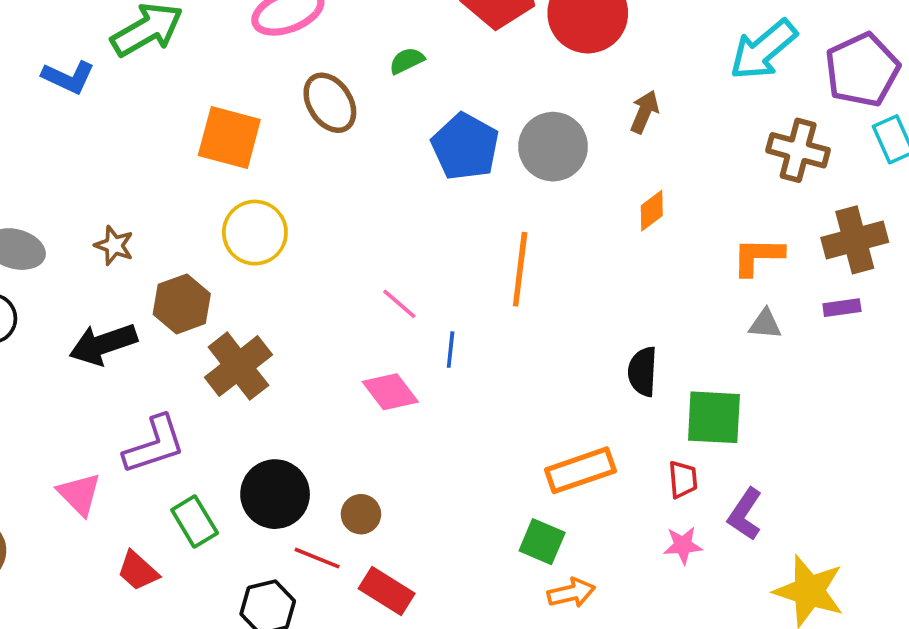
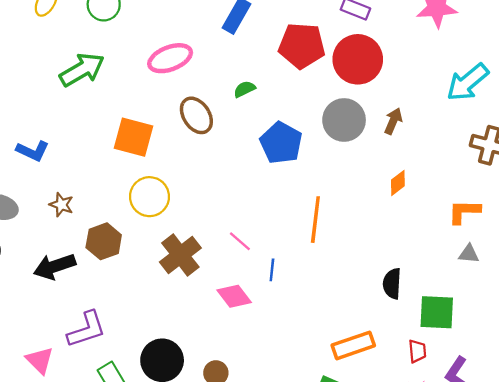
blue L-shape: (68, 77) -> (33, 151), moved
gray circle: (553, 147) -> (344, 120), moved
brown cross: (238, 366) -> (180, 255), moved

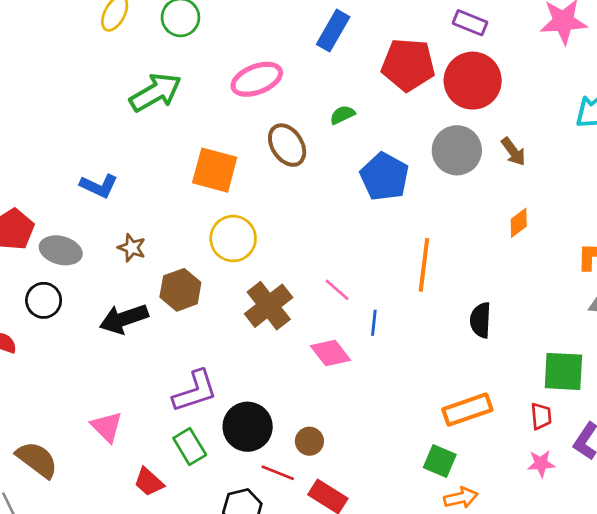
brown arrow: (393, 121) -> (513, 152), turned 120
black semicircle: (392, 284) -> (481, 320), moved
purple L-shape: (87, 329) -> (195, 391), moved

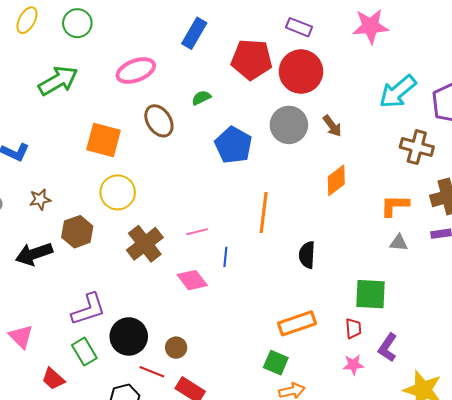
orange diamond: (519, 223) -> (336, 180), size x1.4
brown star: (132, 248) -> (40, 199), turned -30
pink line: (337, 290) -> (197, 232), turned -55

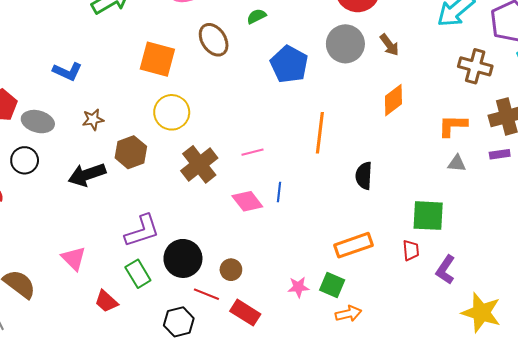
blue line: (225, 257) -> (279, 192), moved
pink star: (353, 365) -> (298, 287), moved

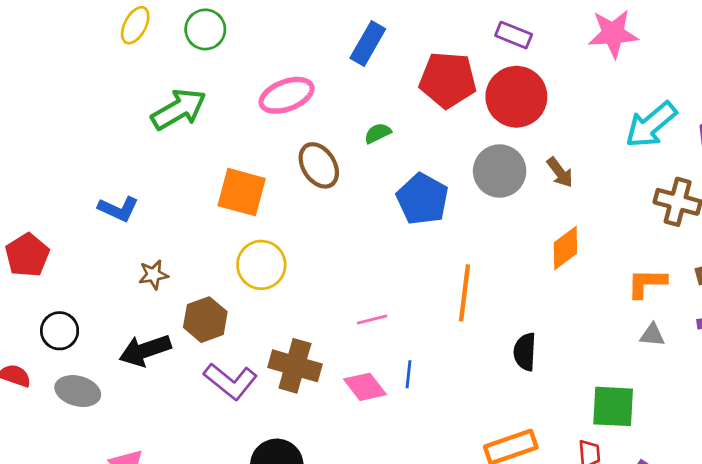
gray ellipse: (38, 122) -> (78, 391), moved
brown cross: (199, 164) -> (295, 366), moved, turned -36
purple L-shape: (142, 231) -> (230, 381), moved, turned 57

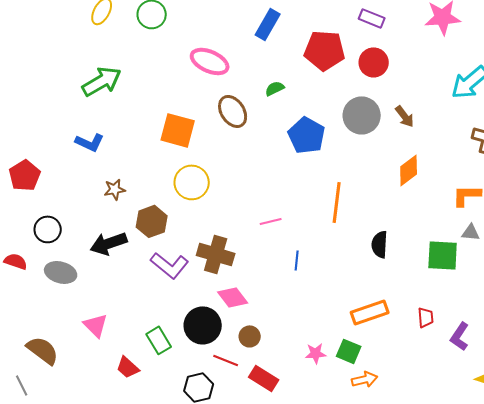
pink ellipse: (287, 95) -> (210, 61), turned 45
red circle: (516, 97) -> (374, 62), size x0.7
green arrow: (179, 109) -> (102, 81), moved
pink diamond: (365, 387) -> (233, 297), moved
green square: (613, 406) -> (443, 255), moved

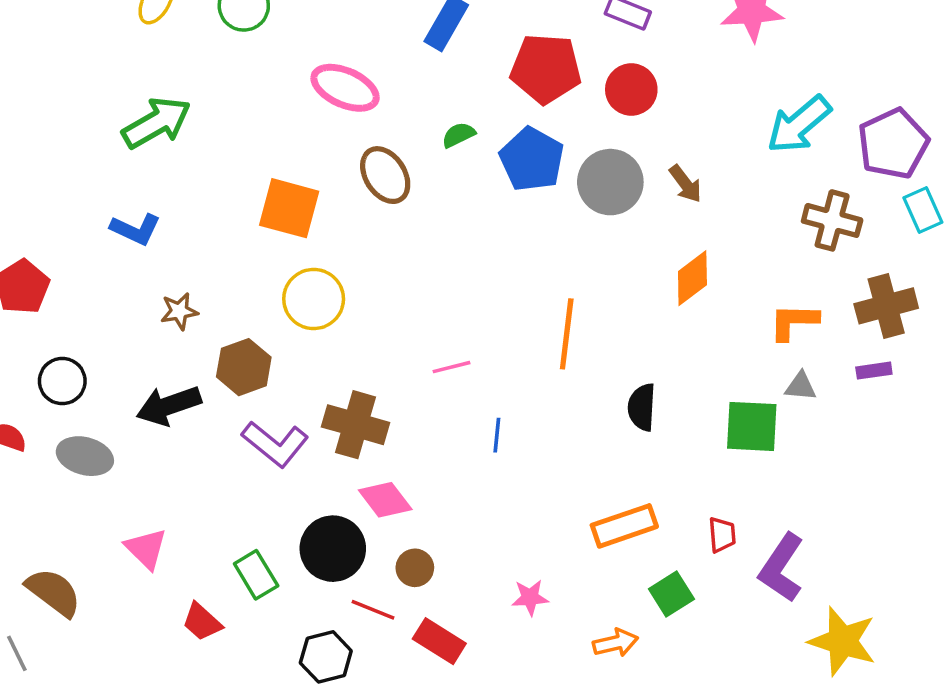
blue pentagon: (307, 135) -> (532, 159), moved
purple L-shape: (460, 336) -> (781, 568), size x1.4
green square: (349, 351) -> (671, 594), moved, turned 35

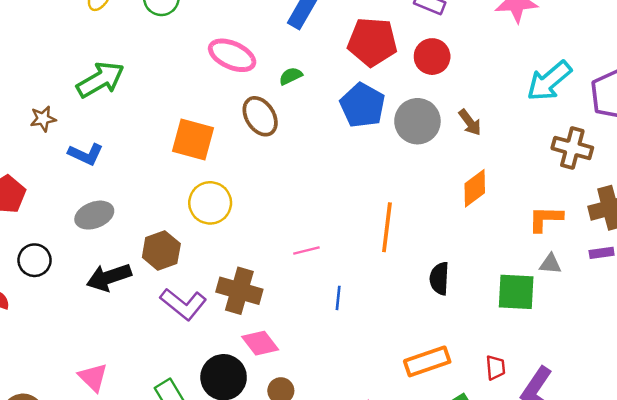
green semicircle: (459, 135) -> (291, 76), moved
brown star: (179, 311) -> (43, 119), moved
gray ellipse: (85, 456) -> (94, 215), moved, turned -36

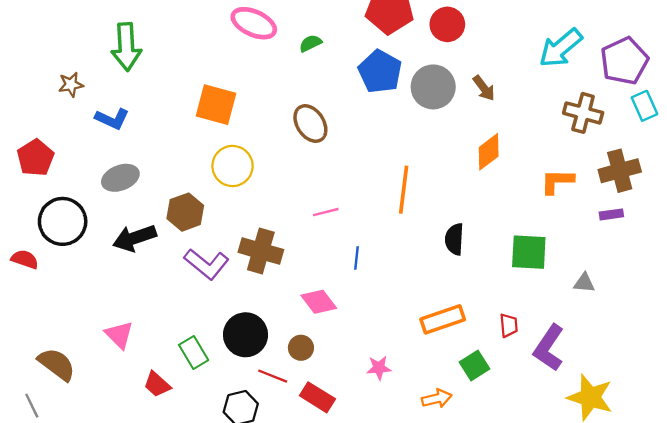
green arrow: (100, 80) -> (126, 47), turned 117
brown ellipse: (260, 116) -> (310, 124), moved
black circle: (35, 260) -> (63, 221), size x1.5
gray triangle: (550, 264) -> (584, 283), moved
pink diamond: (260, 343) -> (319, 302), moved

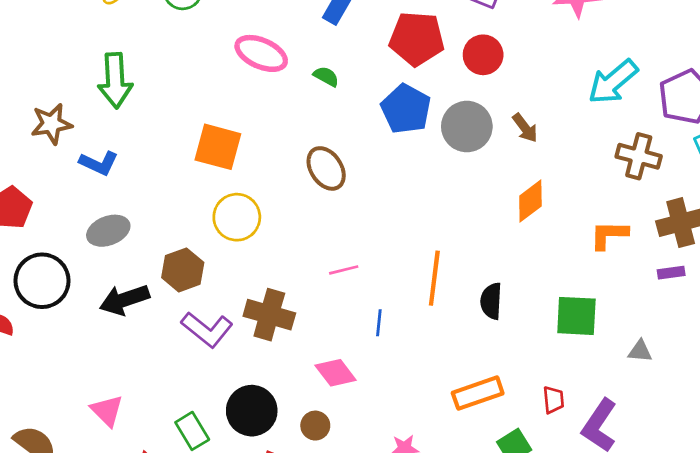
green semicircle: (310, 43) -> (326, 76), turned 55
brown star: (71, 85) -> (51, 124), size x1.4
orange line: (404, 190) -> (434, 278), moved

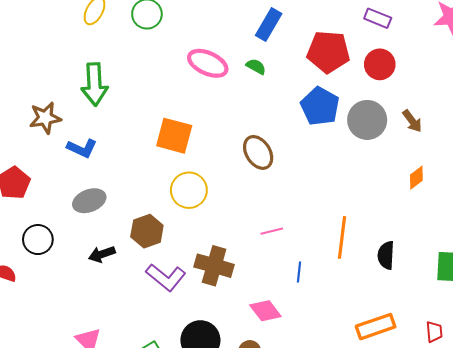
green semicircle: (326, 76) -> (256, 66), moved
orange diamond: (530, 201) -> (416, 178), size x0.7
black circle: (42, 281) -> (38, 240), size x0.7
black arrow: (125, 300) -> (102, 254), size x0.7

